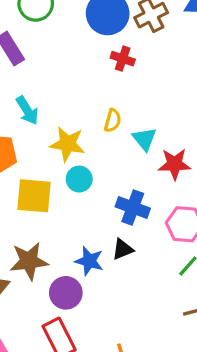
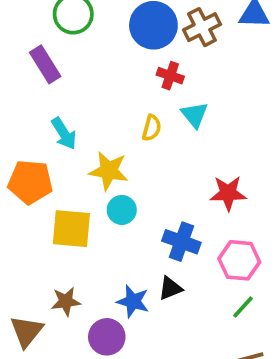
yellow semicircle: (113, 121) -> (152, 128), moved
cyan triangle: (144, 139) -> (195, 115), moved
brown star: (29, 261) -> (66, 301), size x0.7

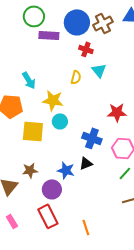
purple rectangle: (45, 64) -> (49, 35), moved, turned -54

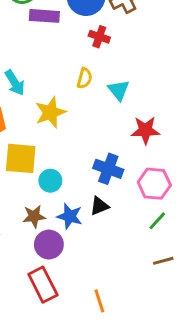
cyan triangle: (99, 70) -> (119, 90), moved
yellow star: (53, 100) -> (50, 112), turned -30
cyan circle: (60, 121) -> (50, 181), moved
brown star: (30, 170) -> (34, 216), moved

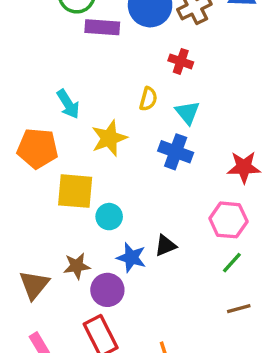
red cross: (99, 37) -> (181, 61), moved
red star: (145, 130) -> (244, 167), moved
blue cross: (108, 169) -> (176, 152), moved
brown star: (34, 216) -> (77, 266), moved

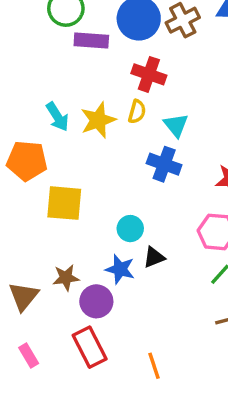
red cross: (181, 61) -> (149, 74), moved, size x1.4
yellow star: (109, 138) -> (98, 120), moved
cyan circle: (109, 217) -> (130, 229), moved

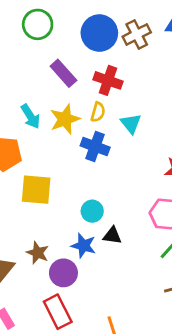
purple rectangle: (91, 41) -> (63, 73), moved, turned 44
blue cross: (164, 164) -> (95, 146), moved
black triangle: (154, 257) -> (112, 236), turned 30
brown star: (66, 278) -> (38, 253), turned 30

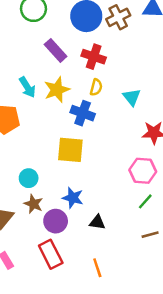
yellow semicircle: (98, 112) -> (96, 87), moved
cyan triangle: (131, 124) -> (132, 97), moved
yellow square: (36, 190) -> (70, 150), moved
cyan circle: (92, 211) -> (29, 178), moved
black triangle: (112, 236) -> (97, 222), moved

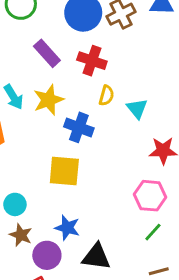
yellow semicircle: (96, 87) -> (106, 95), moved
black triangle: (97, 222) -> (96, 257), size x1.5

